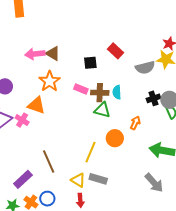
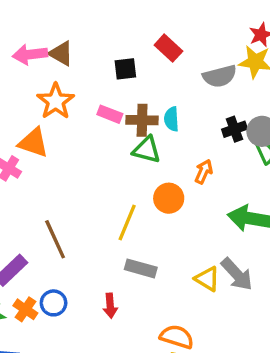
yellow triangle: (78, 180) -> (207, 279), moved

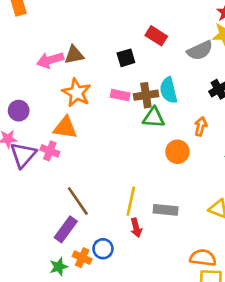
brown triangle: (61, 53) -> (74, 55), turned -30
cyan semicircle: (171, 119) -> (169, 90), size x1.4
yellow line: (127, 222) -> (131, 201), moved
brown line: (55, 239) -> (78, 201), moved
red arrow: (110, 306) -> (136, 228), moved

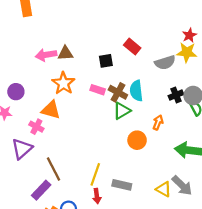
brown cross: (146, 95) -> (118, 92), turned 30
green triangle: (154, 117) -> (122, 111), turned -42
purple triangle: (23, 155) -> (22, 149), moved

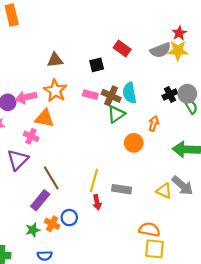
pink arrow: (46, 55) -> (26, 97), moved
gray semicircle: (165, 62) -> (160, 50), moved

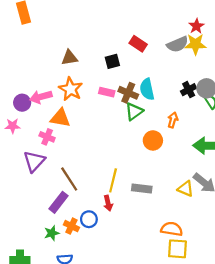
red arrow: (97, 202) -> (108, 203), moved

